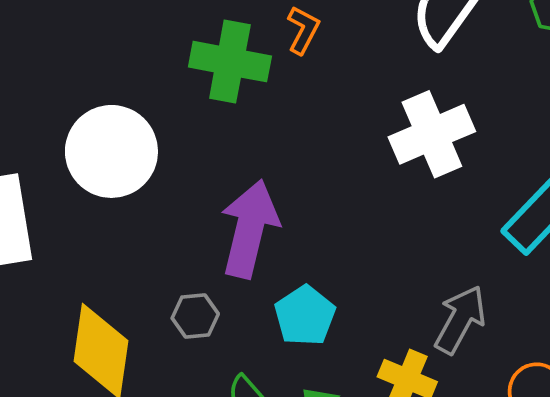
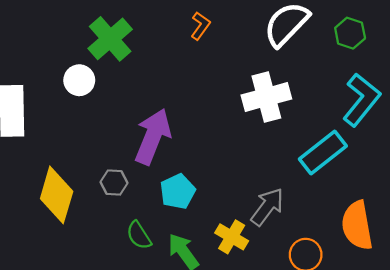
green cross: (230, 62) -> (110, 39), moved, turned 30
white circle: (111, 151) -> (79, 80), size x0.6

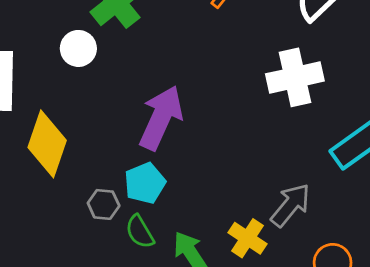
gray hexagon: (114, 183) -> (104, 204), moved
cyan pentagon: (178, 192) -> (145, 183), moved
yellow diamond: (57, 195) -> (47, 144), moved

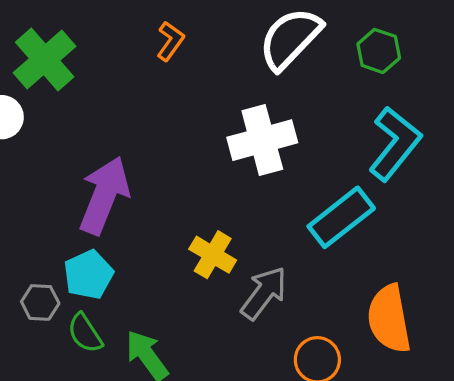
yellow cross: (248, 238) -> (213, 255), moved

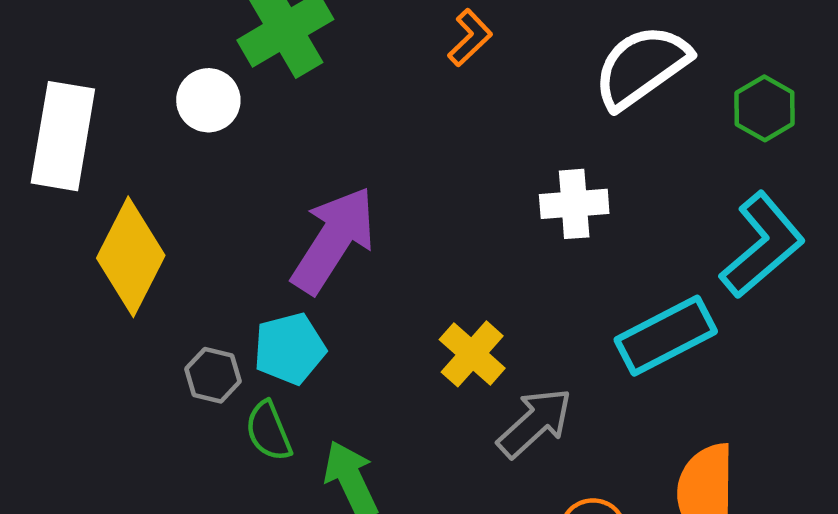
white cross: (262, 140) -> (574, 204), size x0.7

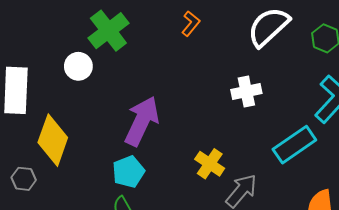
gray hexagon: (213, 375) -> (24, 179), moved

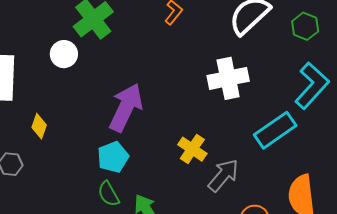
white cross: (246, 91) -> (228, 78), size x1.4
yellow diamond: (53, 140) -> (39, 126), size x0.5

